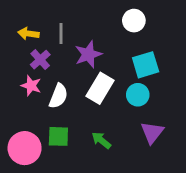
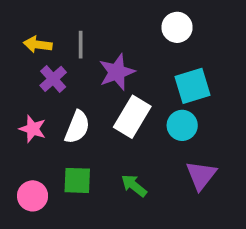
pink star: (31, 86) -> (33, 129), moved
pink circle: (25, 148) -> (33, 196), size x0.7

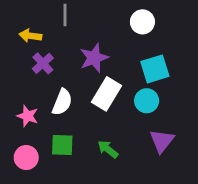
gray line: (81, 45) -> (65, 15), moved
pink star: (33, 129) -> (28, 116), moved

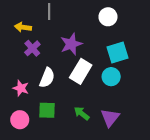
purple triangle: (162, 141) -> (110, 118), moved

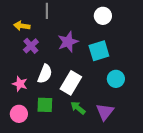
cyan square: (117, 52) -> (99, 51), moved
white rectangle: (81, 71) -> (71, 83), moved
cyan circle: (111, 77) -> (116, 79), moved

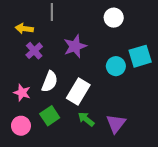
cyan square: (99, 51) -> (140, 56), moved
cyan circle: (116, 79) -> (116, 66), moved
green square: (45, 105) -> (50, 116), turned -36

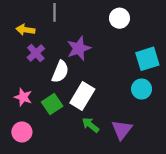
cyan circle: (116, 66) -> (142, 89), moved
white semicircle: (50, 82) -> (60, 72), moved
green square: (50, 116) -> (52, 104), moved

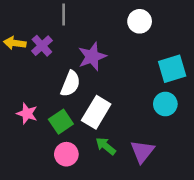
yellow arrow: (25, 30) -> (15, 43), moved
purple cross: (36, 53) -> (42, 46), moved
pink circle: (22, 132) -> (66, 154), moved

